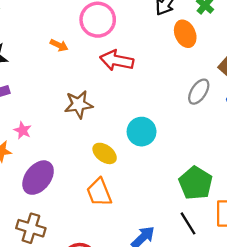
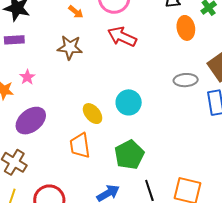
gray ellipse: (199, 92) -> (186, 80), turned 40
brown star: (79, 104) -> (70, 47), moved
green pentagon: (196, 183) -> (129, 155), moved

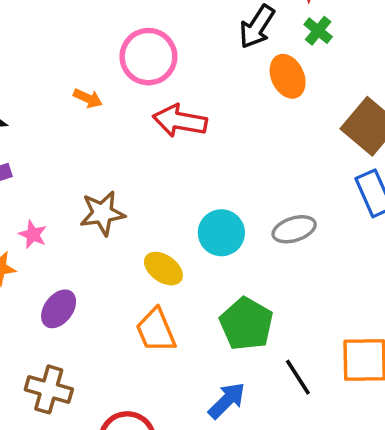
brown star: (70, 47) -> (102, 213), moved
gray ellipse: (186, 80) -> (294, 229), moved
purple ellipse: (31, 121) -> (59, 309), size x0.7

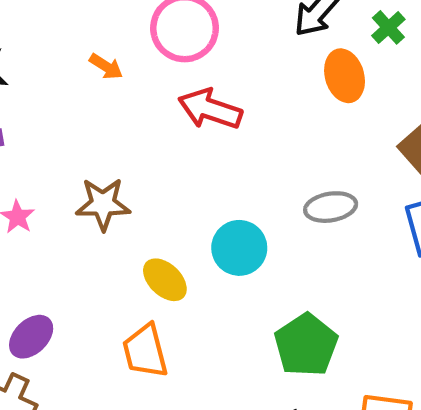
gray ellipse: (294, 229) -> (331, 207), moved
purple ellipse: (59, 309) -> (31, 337), moved
green pentagon: (246, 324) -> (306, 345), moved

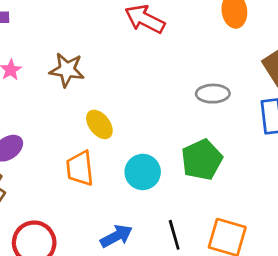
cyan circle: (239, 248) -> (143, 172), moved
green pentagon: (306, 345) -> (202, 160), moved

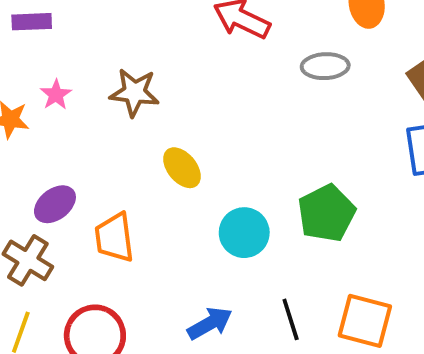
gray ellipse: (213, 94) -> (325, 66), moved
orange trapezoid: (80, 168) -> (114, 238), moved

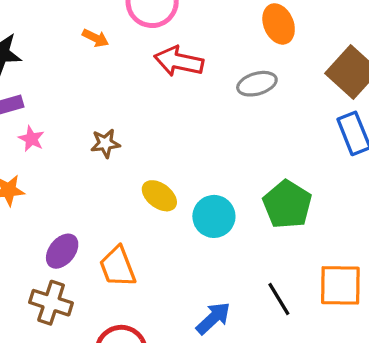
brown star: (134, 93) -> (105, 143), size x0.7
pink star: (56, 95) -> (31, 139), moved
cyan circle: (244, 233) -> (214, 216), moved

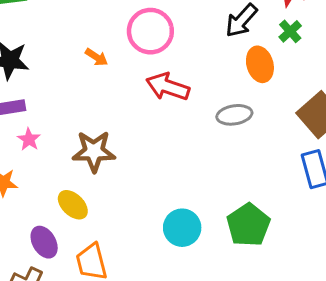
brown star: (105, 143) -> (94, 151), size x1.6
yellow ellipse: (159, 196) -> (73, 205), moved
purple ellipse: (62, 251) -> (44, 242), turned -76

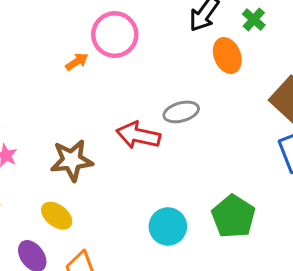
orange arrow: (96, 57) -> (77, 62), moved, turned -60
red arrow: (168, 87) -> (138, 135), moved
gray ellipse: (234, 115) -> (181, 112), moved

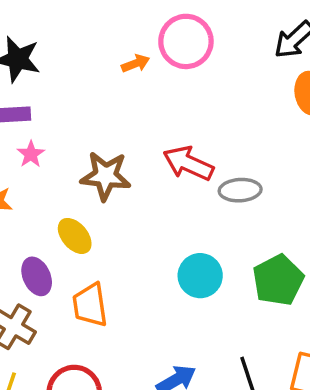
gray ellipse: (181, 112) -> (240, 190), moved

